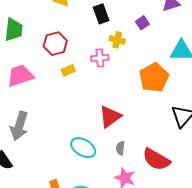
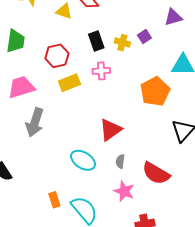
black rectangle: (101, 14) -> (96, 41), moved
yellow cross: (117, 40) -> (122, 43), moved
yellow rectangle: (68, 70) -> (69, 83), size x1.5
gray arrow: (19, 126) -> (35, 122), moved

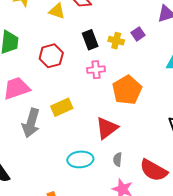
yellow rectangle: (69, 83) -> (62, 107), moved
orange pentagon: (155, 91) -> (127, 90), moved
cyan ellipse: (83, 160) -> (80, 159), turned -35

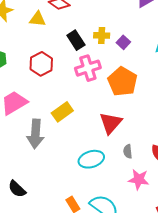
purple square: (138, 34) -> (123, 42), moved
pink cross: (96, 70) -> (88, 68), size x1.4

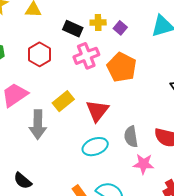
black rectangle: (76, 40) -> (73, 29), turned -30
red triangle: (111, 123) -> (97, 111), moved
gray semicircle: (128, 151) -> (131, 137), size x1.5

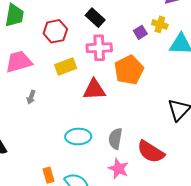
yellow cross: (98, 22) -> (160, 24), moved
yellow rectangle: (63, 101) -> (66, 66), moved
red triangle: (97, 111) -> (94, 90), moved, turned 30
gray arrow: (38, 125) -> (31, 97), size x0.5

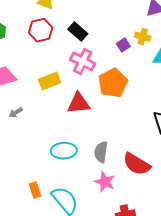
red hexagon: (55, 31) -> (41, 30), moved
pink cross: (99, 48) -> (83, 61), turned 30
gray arrow: (31, 97) -> (16, 113), turned 40

